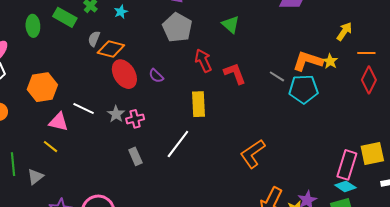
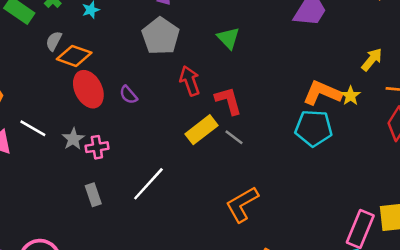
gray line: (277, 76) -> (234, 137), moved
yellow rectangle: (198, 104) -> (201, 130), moved, turned 50

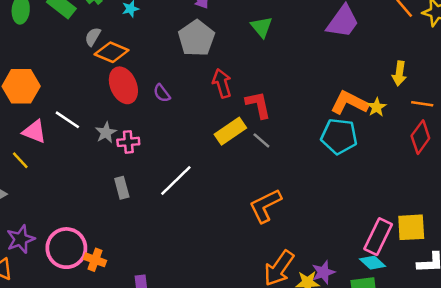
green triangle: (228, 38) -> (262, 27), moved
yellow arrow: (372, 59) -> (399, 73), turned 145

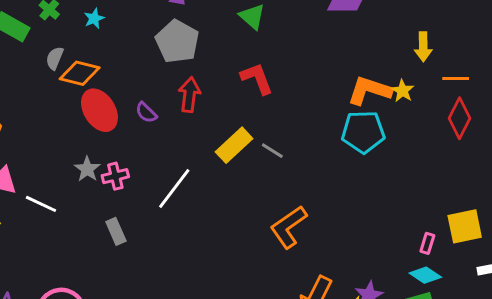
red arrow: (222, 83) -> (189, 95), moved, turned 32
red L-shape: (258, 105) -> (257, 79), moved
white line: (67, 120) -> (41, 204), moved
white line: (176, 180) -> (174, 188), moved
pink rectangle: (378, 237) -> (427, 243), size x0.5

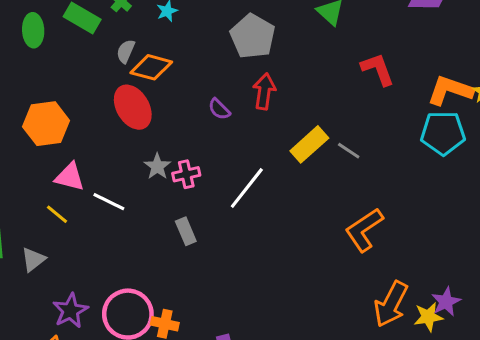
red L-shape: (257, 79) -> (378, 69), moved
red ellipse: (99, 110) -> (133, 107), moved

